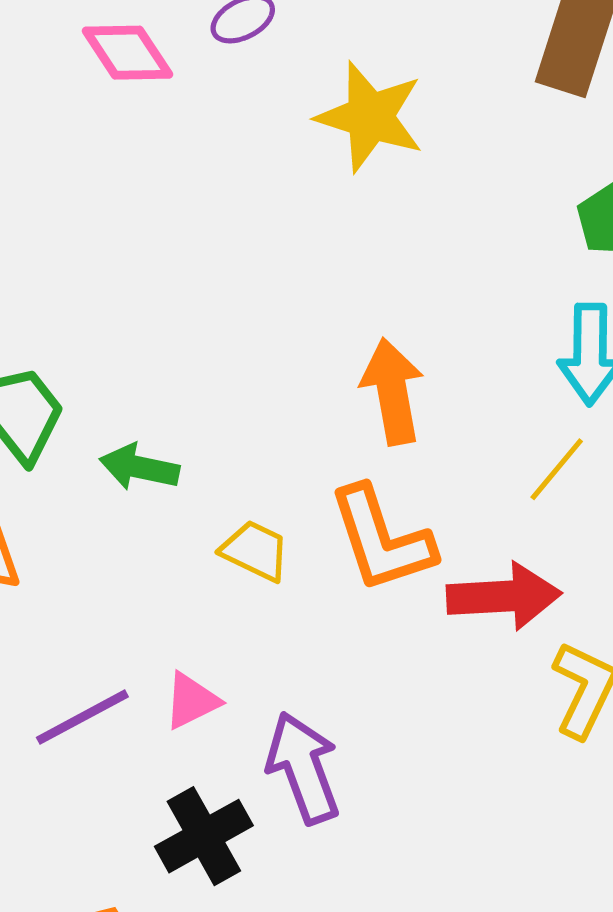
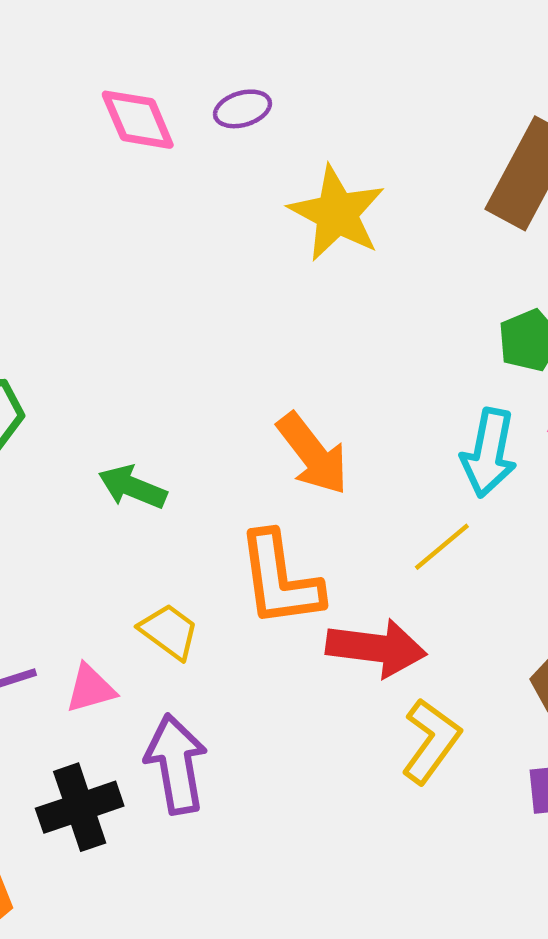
orange arrow: (393, 391) -> (313, 454), turned 142
green arrow: (139, 467) -> (132, 487), moved
yellow trapezoid: (255, 551) -> (169, 631), moved

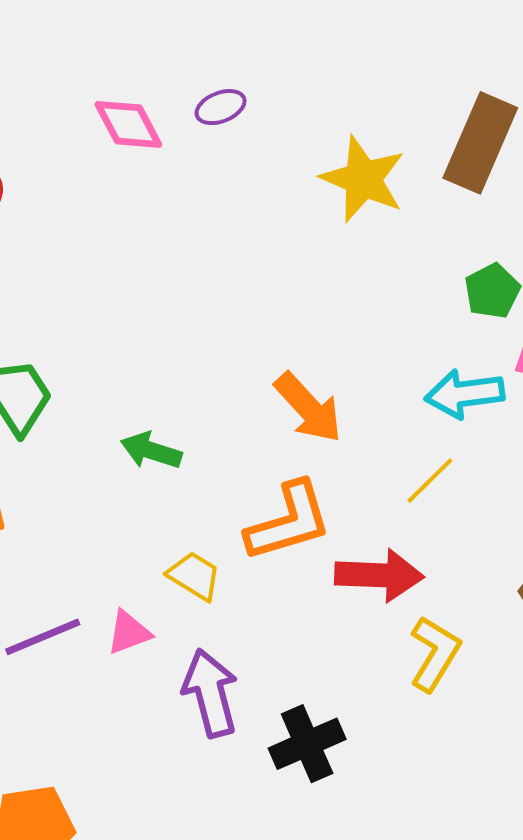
yellow star: (337, 213) -> (363, 179), moved
cyan arrow: (489, 453) -> (465, 394), turned 76
orange L-shape: (280, 579) -> (289, 522), turned -94
black cross: (80, 807) -> (307, 744), moved

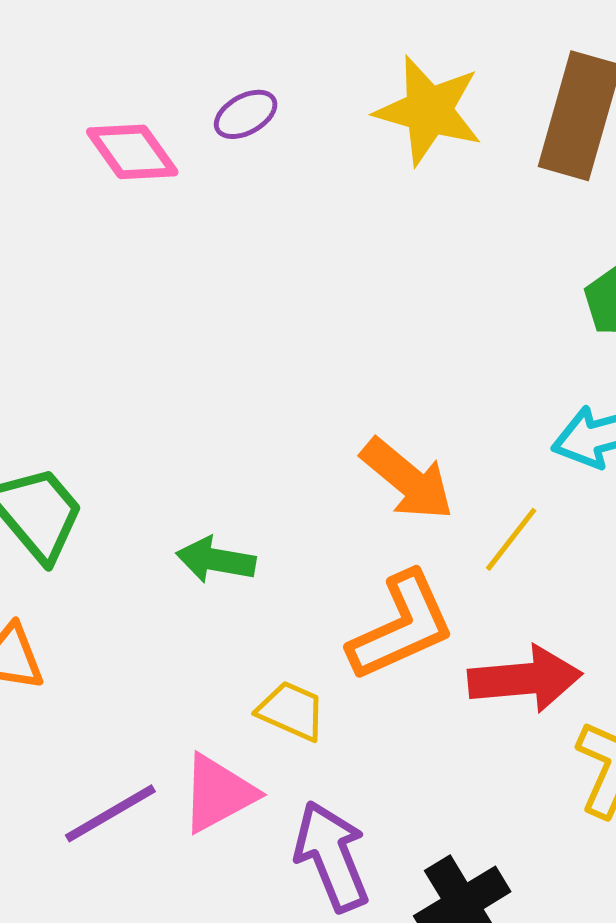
yellow star: (363, 179) -> (429, 111), moved
yellow line: (430, 481) -> (511, 539), moved
pink triangle: (129, 632) -> (218, 793), size x1.4

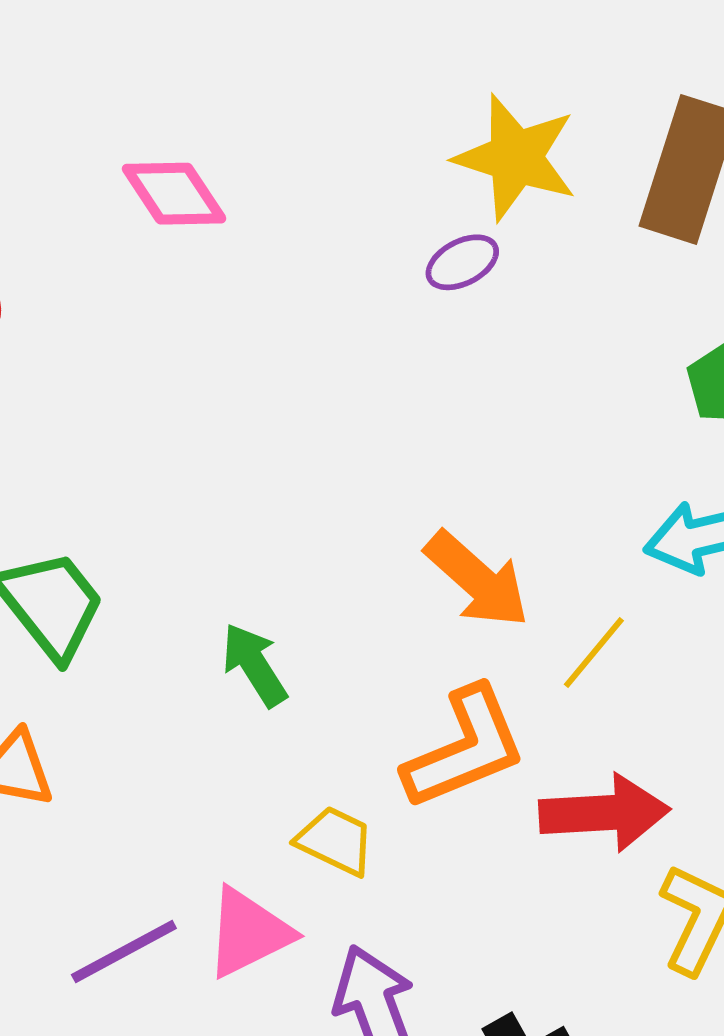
purple ellipse: (246, 114) -> (462, 262), moved
green arrow: (216, 560) -> (254, 665), turned 46

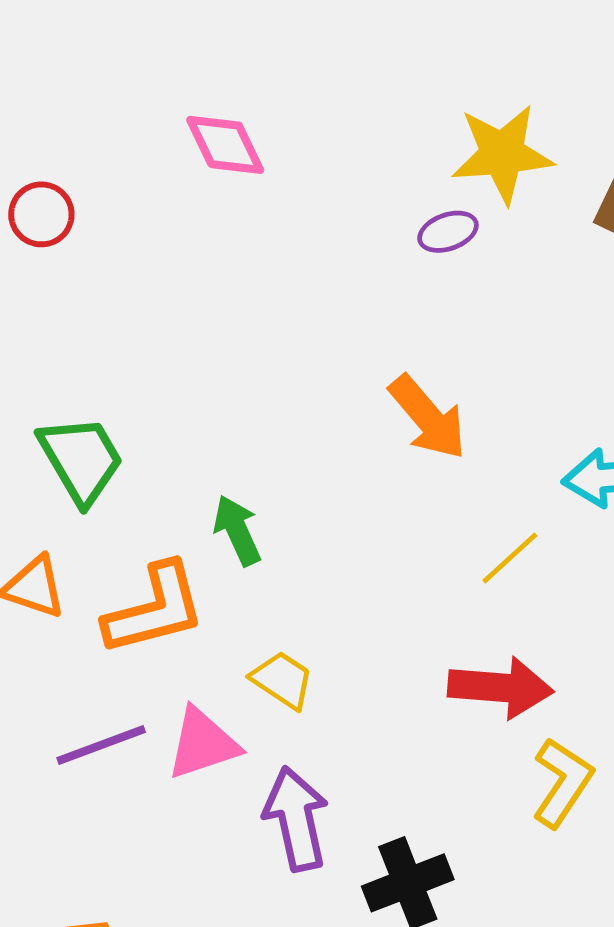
yellow star: (516, 158) -> (502, 154), turned -30
orange arrow: (477, 580) -> (428, 417), moved
orange L-shape: (465, 748) -> (155, 609), moved

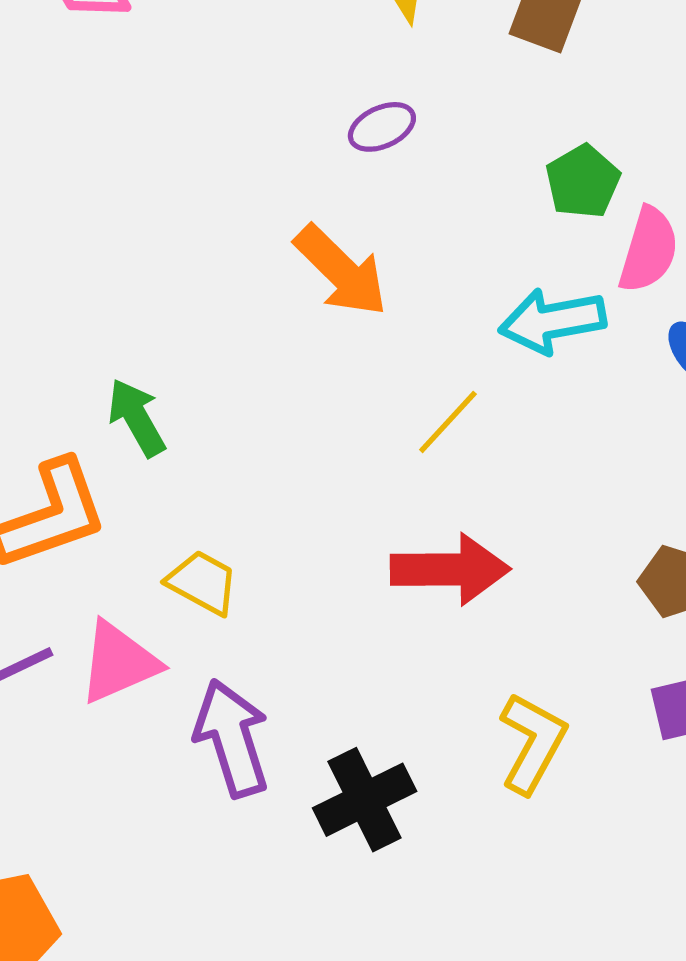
purple ellipse: (448, 232) -> (382, 127), moved
yellow L-shape: (562, 782) -> (533, 743), moved

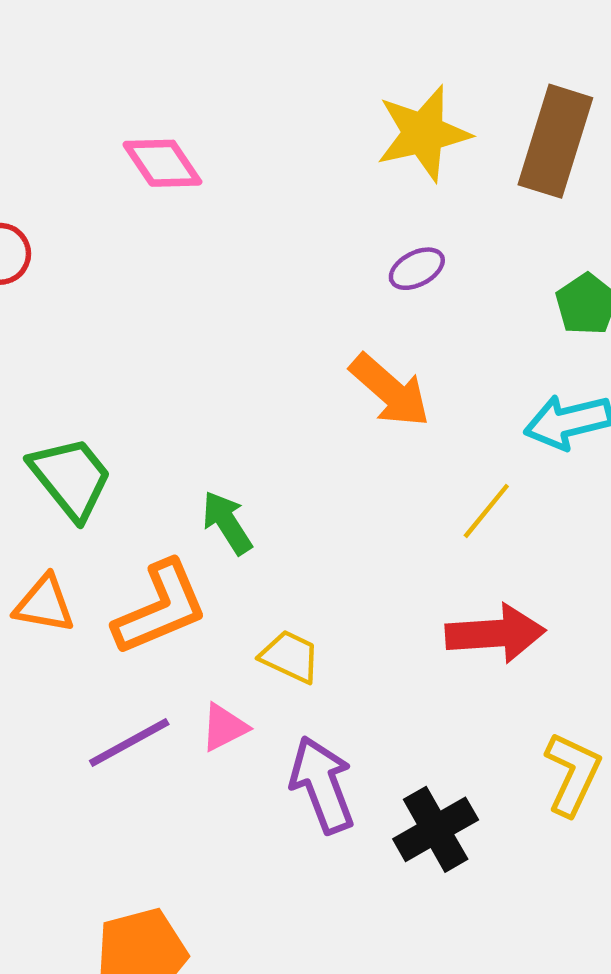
pink triangle: (119, 662) -> (224, 727), size x0.7

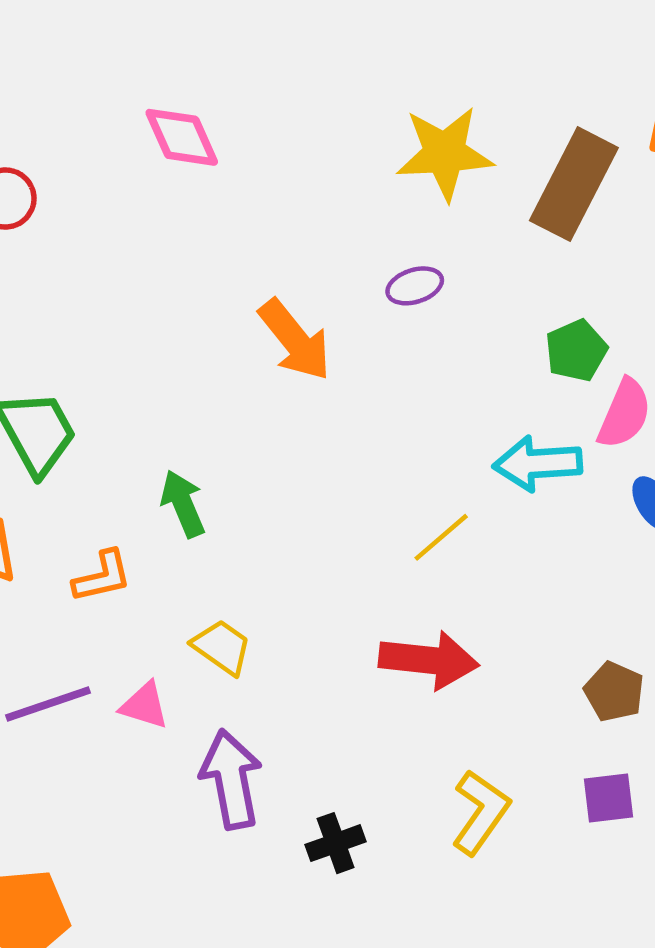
orange arrow: (390, 390) -> (295, 340), moved
orange L-shape: (160, 608) -> (102, 576), size x0.6
pink triangle: (224, 727) -> (144, 705), turned 34
black cross: (436, 829) -> (336, 843), size x0.7

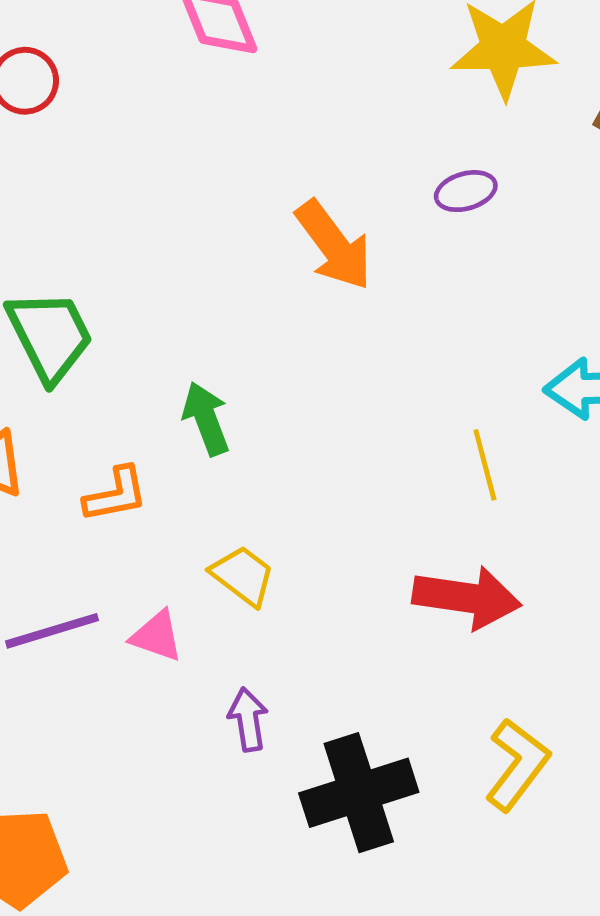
yellow line: (441, 537) -> (485, 465), turned -66
purple arrow: (231, 779) -> (248, 719), size x0.6
black cross: (336, 843) -> (359, 793), size x1.8

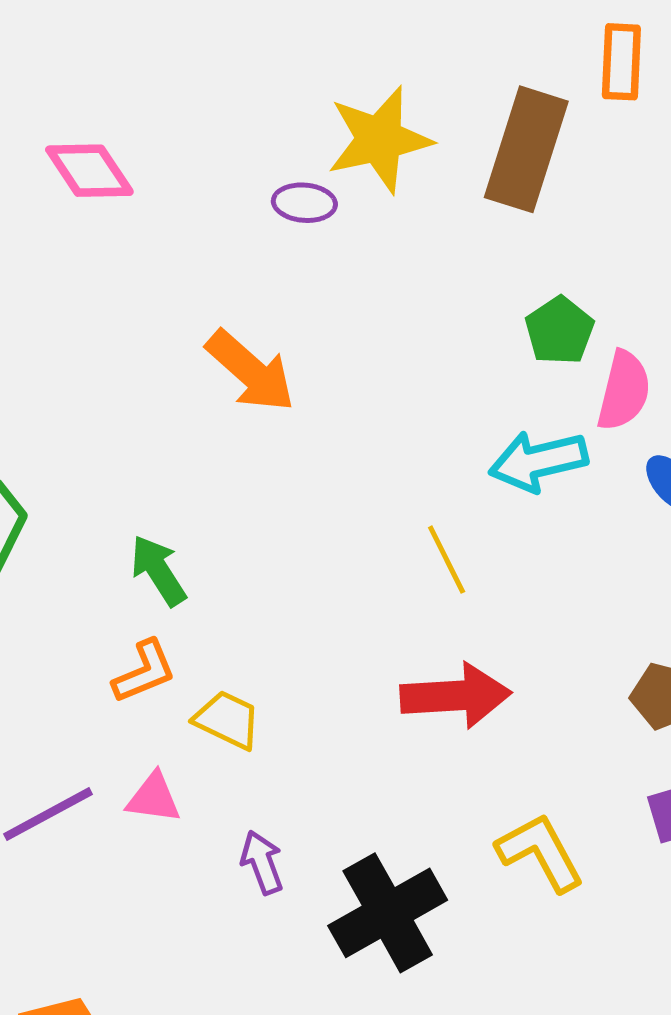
purple ellipse: (466, 191) -> (304, 203), moved, turned 32
orange L-shape: (116, 495) -> (144, 672), moved
yellow L-shape: (517, 765) -> (540, 852), turned -54

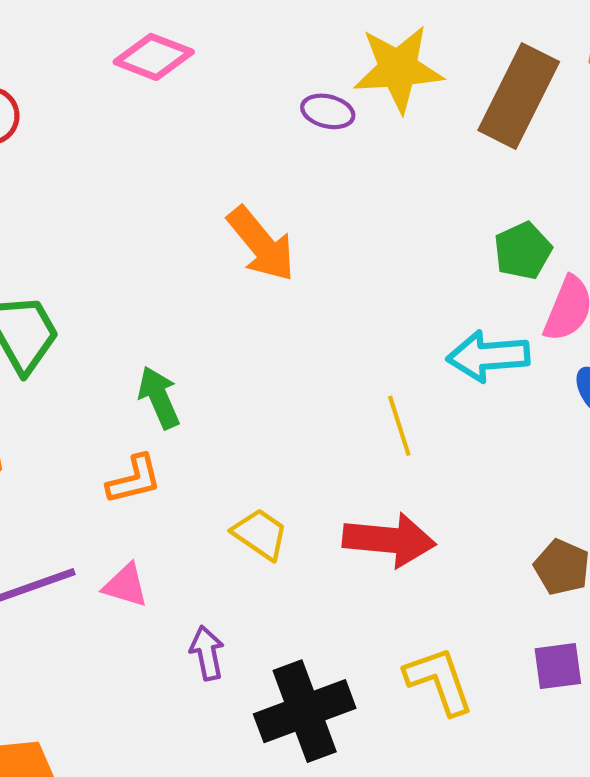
pink diamond: (89, 171) -> (154, 57), turned -44
yellow trapezoid: (227, 720) -> (260, 534), moved

